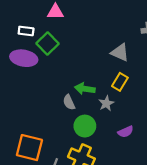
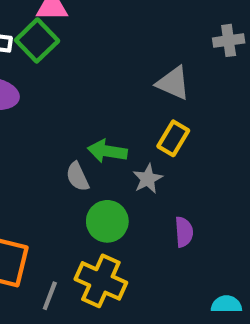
green square: (48, 43) -> (37, 40), moved
purple semicircle: (126, 132) -> (184, 232), turned -70

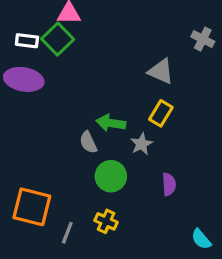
gray cross: (229, 40) -> (203, 39), turned 35
yellow cross: (101, 281) -> (106, 221), size x0.6
cyan semicircle: (226, 304) -> (201, 239), turned -130

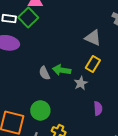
gray semicircle: (88, 142) -> (44, 73), moved
green circle: (111, 176) -> (40, 110), moved

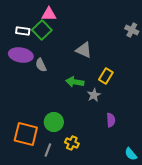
gray triangle: (93, 38) -> (84, 50), moved
gray semicircle: (44, 73) -> (41, 65), moved

